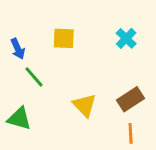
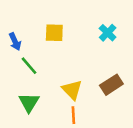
green triangle: (19, 119) -> (29, 102), moved, turned 45
orange line: (131, 133) -> (73, 115), moved

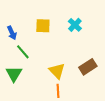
cyan cross: (108, 33) -> (75, 25), moved
green triangle: (29, 102) -> (14, 74), moved

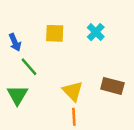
brown rectangle: (88, 67) -> (112, 86), turned 48

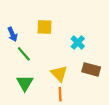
cyan cross: (96, 32) -> (78, 42), moved
green triangle: (17, 95) -> (25, 83), moved

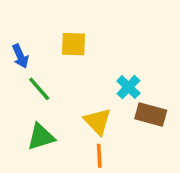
cyan cross: (78, 42) -> (128, 87), moved
green triangle: (25, 83) -> (41, 137), turned 42

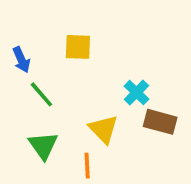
green triangle: (41, 137) -> (43, 146), turned -48
orange line: (99, 156) -> (87, 166), moved

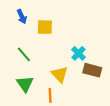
blue arrow: (21, 60) -> (22, 17), moved

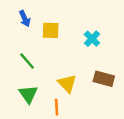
cyan cross: (79, 53) -> (92, 39), moved

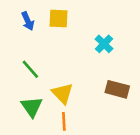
yellow square: (51, 30) -> (59, 18), moved
yellow triangle: (67, 83) -> (63, 93), moved

